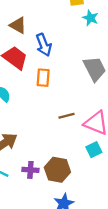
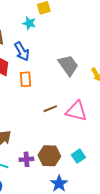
cyan star: (90, 18) -> (29, 23), moved
cyan square: (94, 150) -> (78, 156), moved

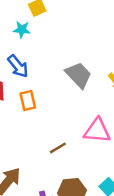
brown line: (50, 109) -> (58, 148), moved

